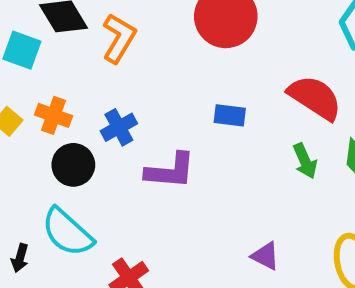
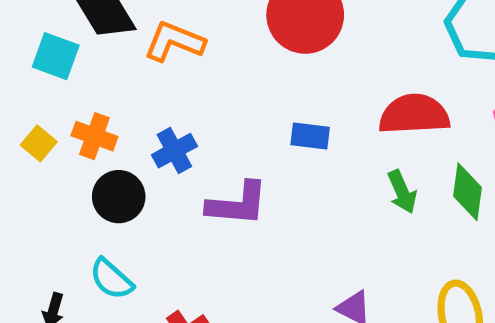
orange L-shape: (119, 38) -> (174, 42), turned -99
red semicircle: (315, 98) -> (414, 114), turned -36
cyan semicircle: (67, 232) -> (111, 279), size x0.7

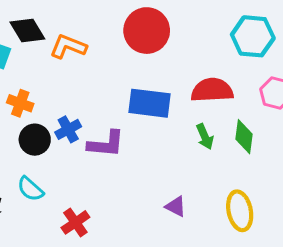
blue rectangle: (310, 136) -> (150, 103), size x1.8
blue cross: (174, 151) -> (68, 129), moved

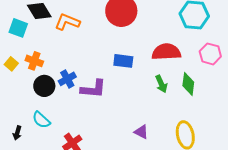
blue rectangle: (150, 103) -> (123, 61), size x0.7

